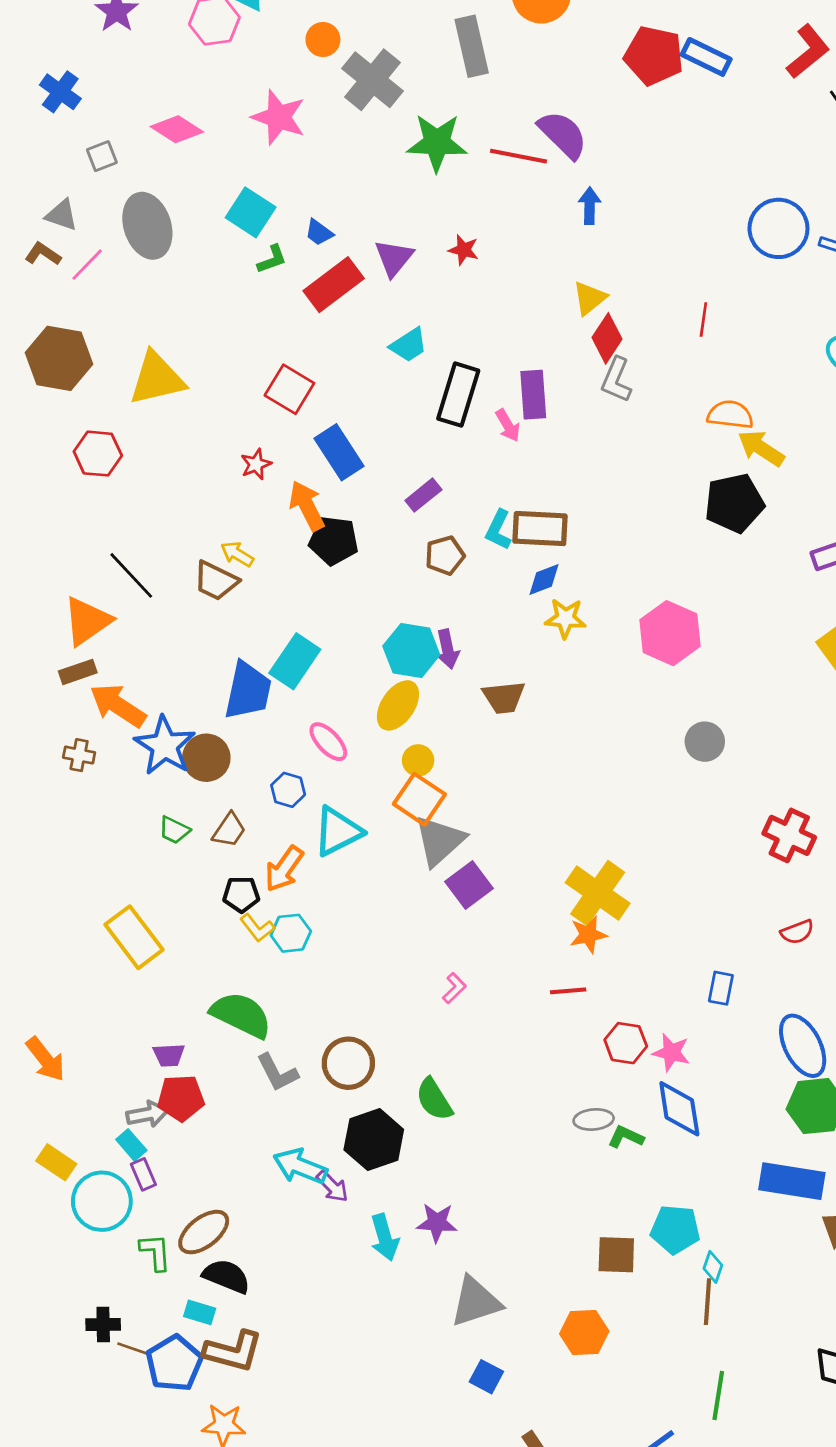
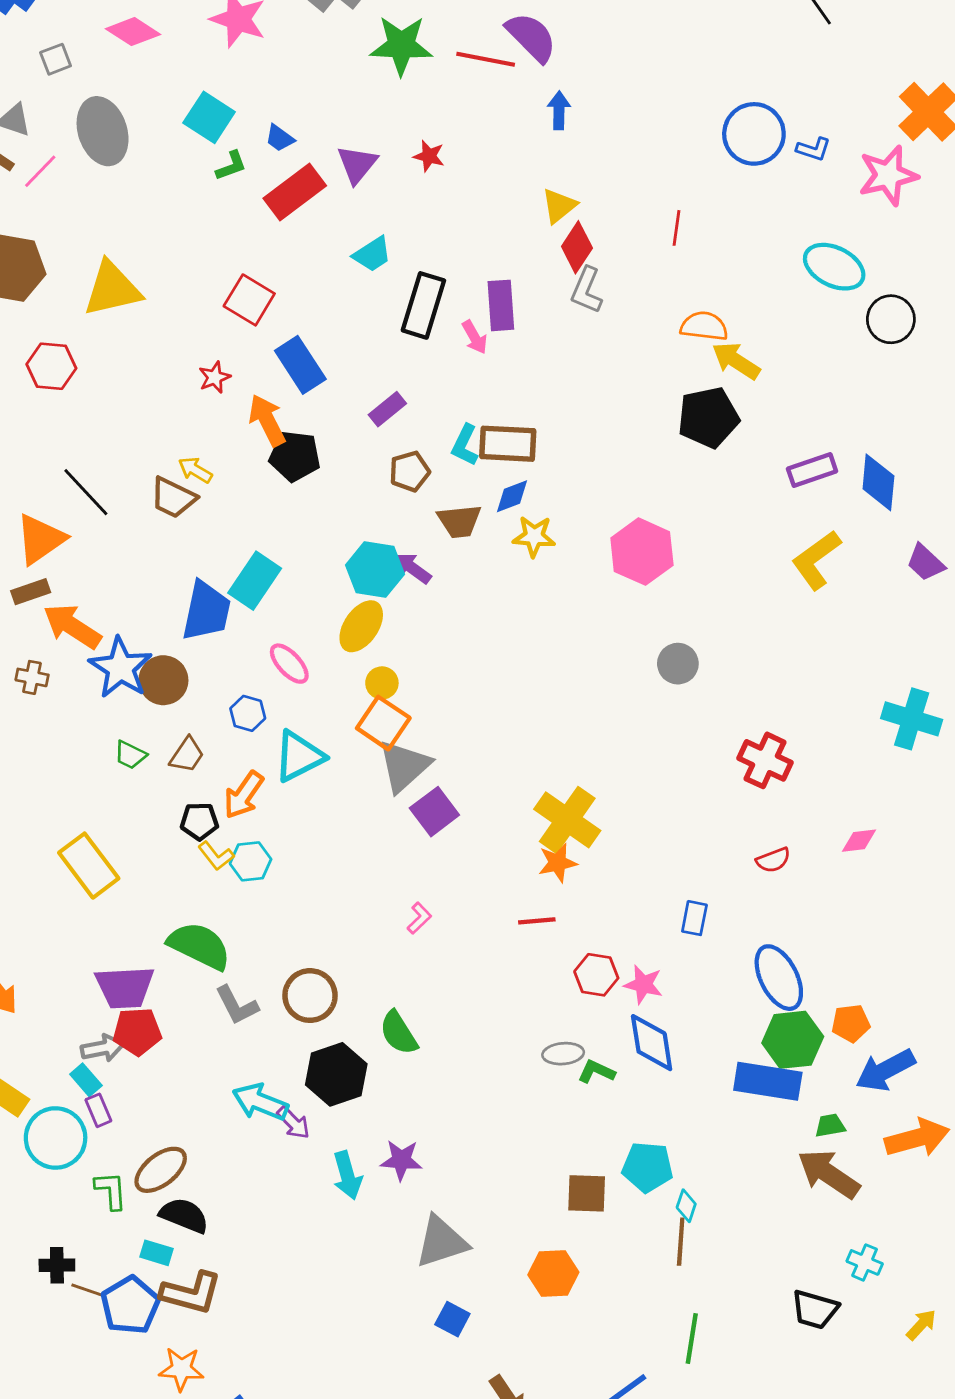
purple arrow: (448, 649) -> (412, 568), turned 138
brown trapezoid: (504, 697) -> (459, 521), moved
purple trapezoid: (169, 1055) -> (125, 987), size x1.8
blue rectangle: (792, 1181) -> (768, 1081), moved

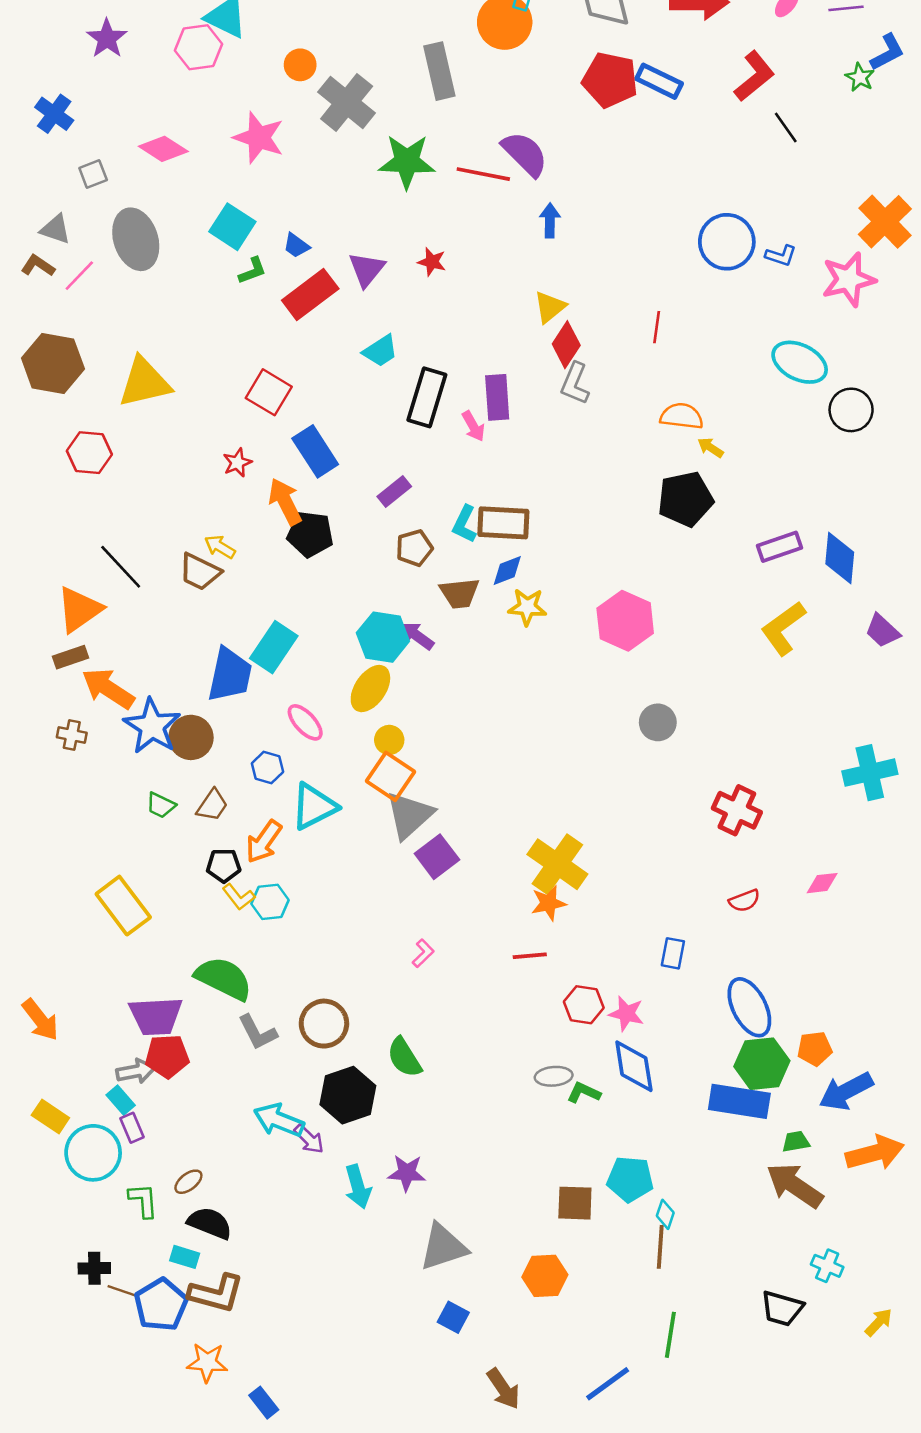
yellow arrow: (736, 361) -> (710, 448), size x0.6
cyan cross: (912, 719) -> (870, 773), turned -30
brown ellipse: (161, 1170) -> (188, 1182), size x0.6

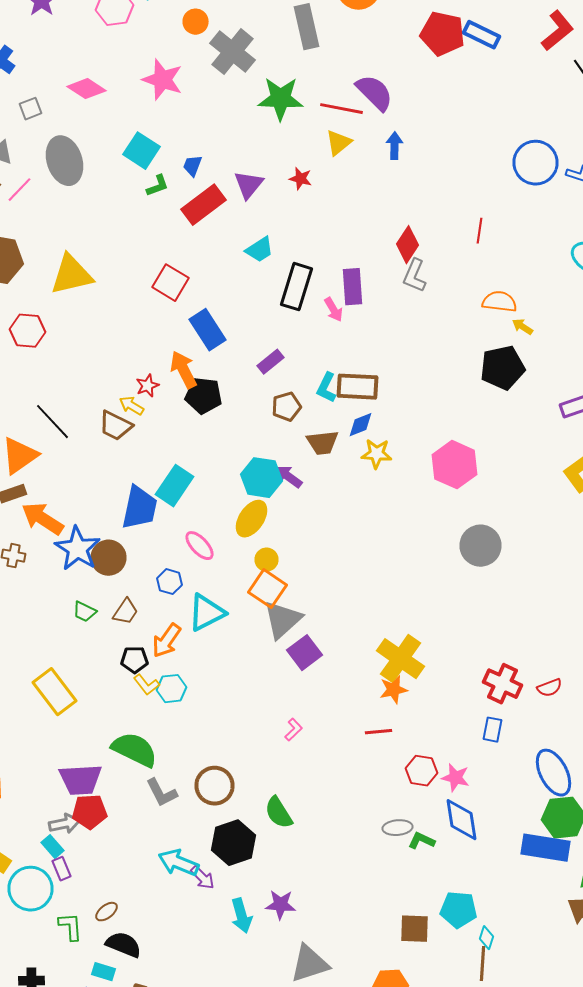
blue trapezoid: (296, 246) -> (192, 166), turned 75
yellow triangle: (550, 307) -> (338, 143), moved
red star: (237, 463) -> (148, 386), moved
gray circle: (658, 722) -> (480, 546), size x1.4
red cross: (737, 810) -> (502, 684), moved

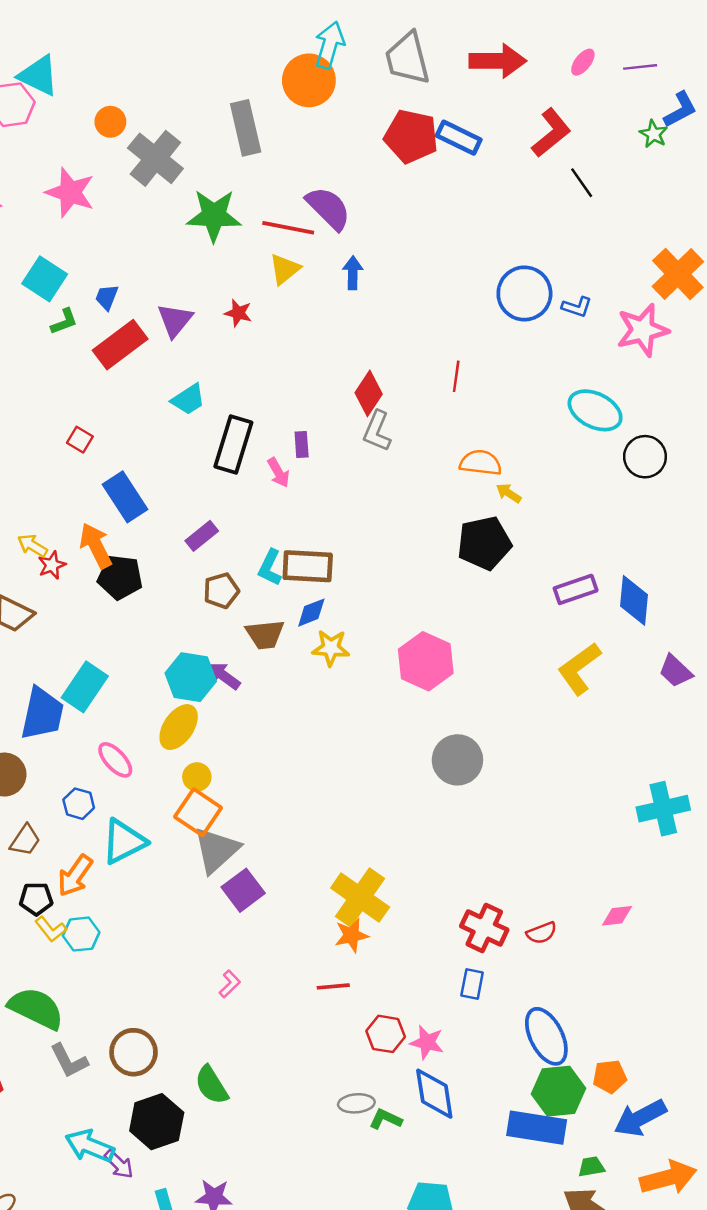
red square: (170, 283) -> (80, 440), size x0.6
purple rectangle: (352, 287) -> (302, 444), size x0.6
yellow arrow: (132, 406) -> (32, 546), moved

